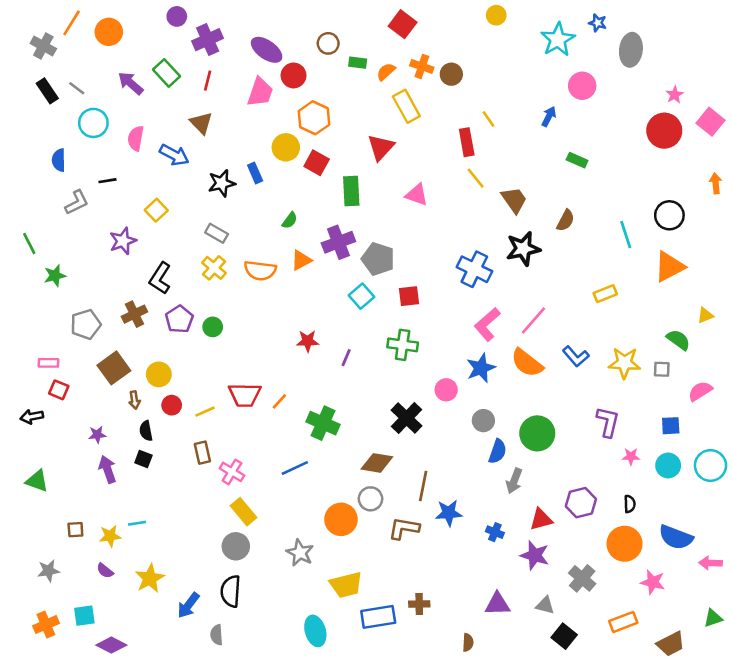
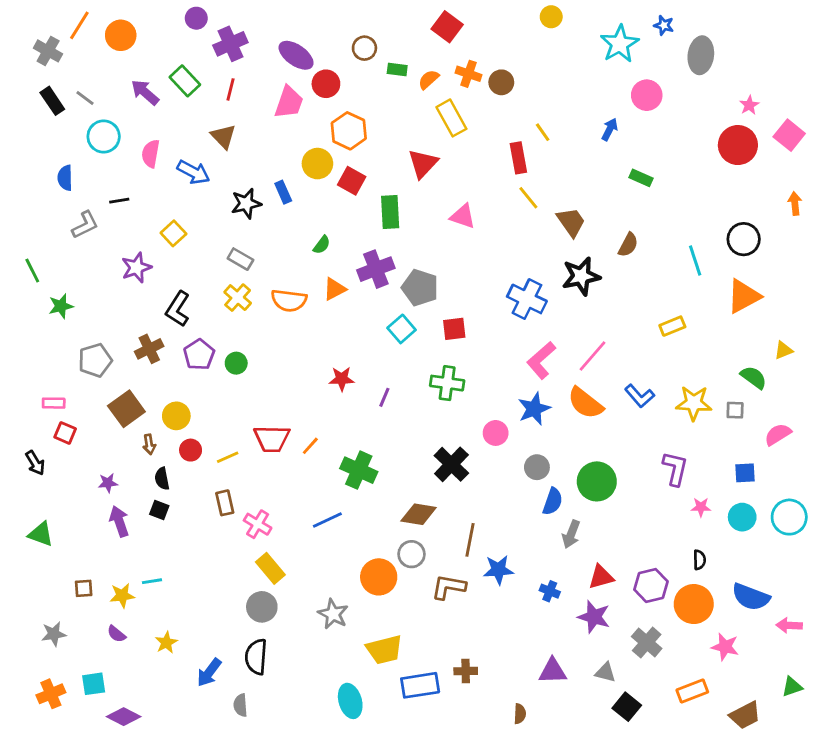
black arrow: (32, 417) -> (35, 463), turned -110
purple hexagon: (581, 503) -> (651, 585), moved
yellow star: (150, 578) -> (166, 643), size x0.7

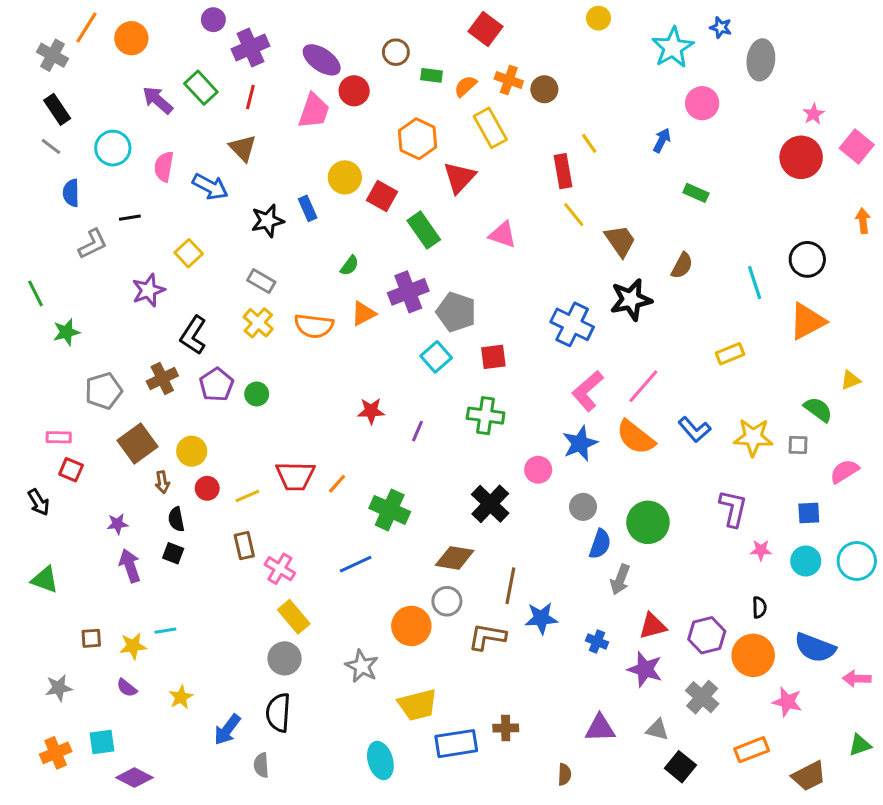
gray line: (85, 98) -> (51, 146), moved
orange hexagon: (349, 131) -> (418, 139), moved
green rectangle: (390, 212) -> (424, 230), turned -32

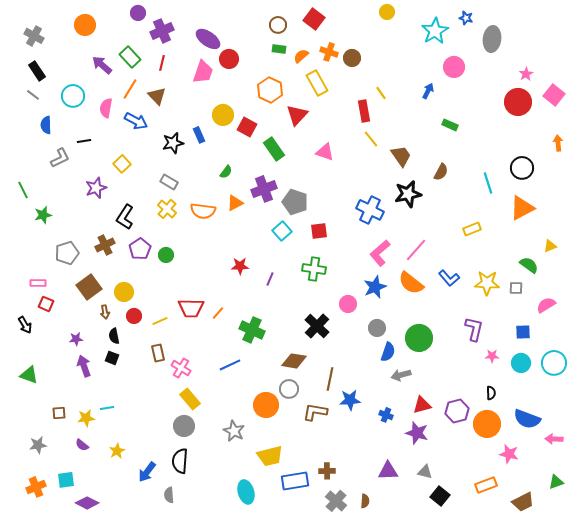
orange line: (87, 27) -> (130, 89), moved
brown circle: (396, 52) -> (278, 25), moved
gray arrow: (620, 580) -> (401, 375), turned 54
gray cross: (702, 697) -> (336, 501), moved

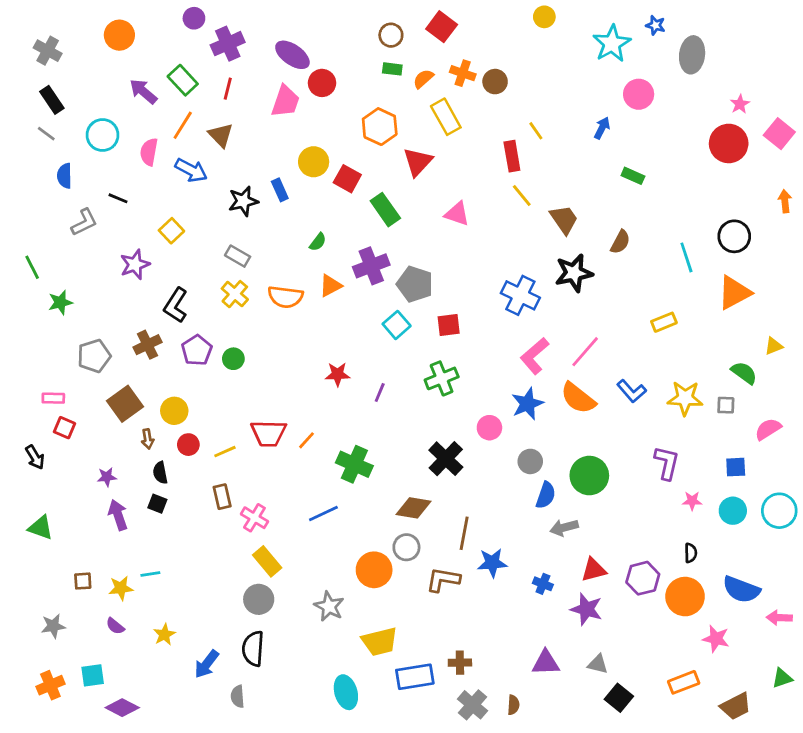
black line: (84, 141) -> (118, 198), turned 32
green cross: (314, 269) -> (442, 378), turned -30

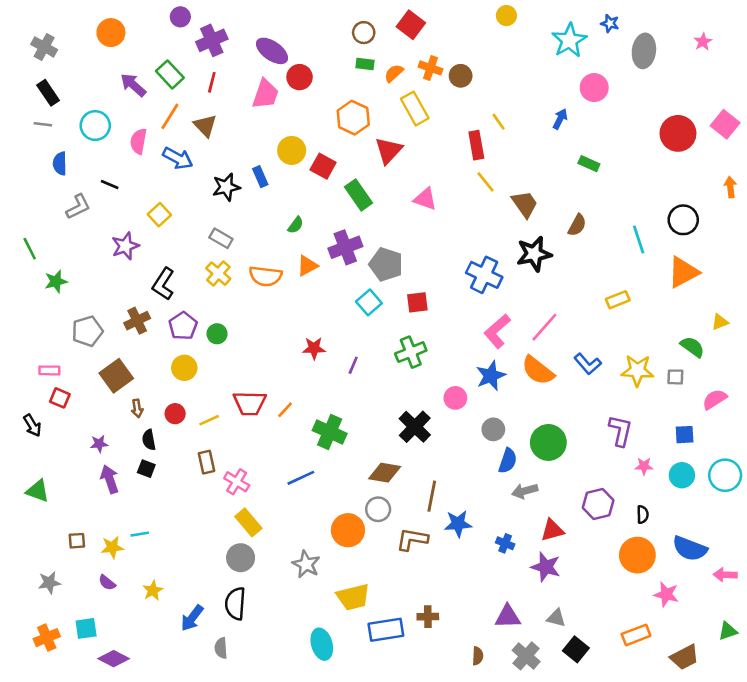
pink star: (740, 104) -> (703, 42), moved
gray line: (46, 134) -> (43, 124), turned -30
yellow circle: (174, 411) -> (184, 368), moved
purple hexagon: (643, 578) -> (598, 504), moved
gray cross: (473, 705) -> (526, 656), moved

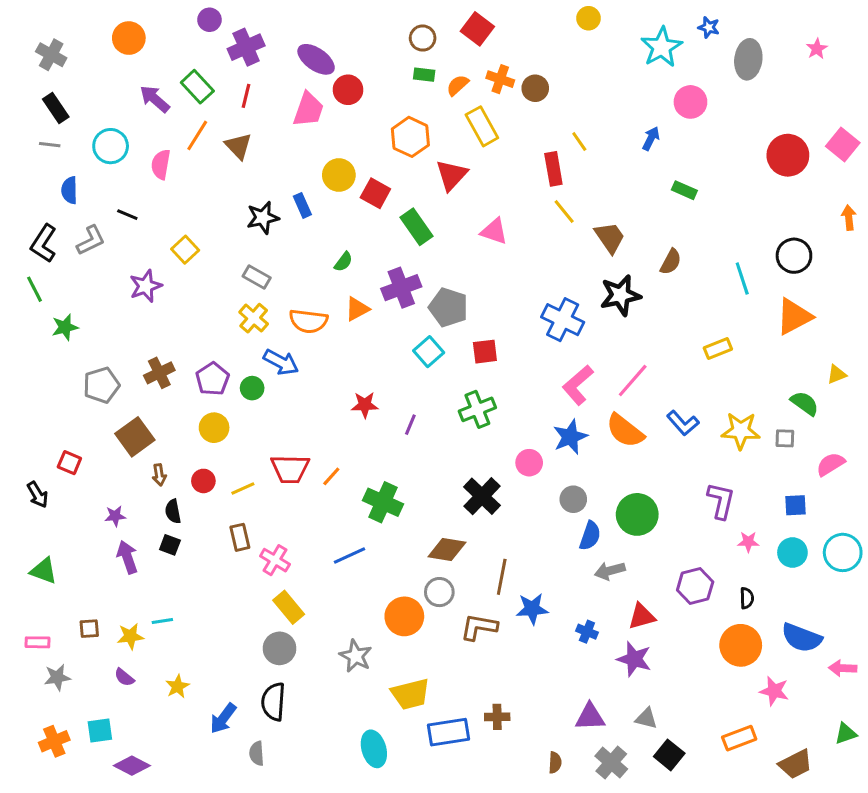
blue arrow: (178, 158) -> (281, 362), moved
black L-shape: (163, 284) -> (44, 243), moved
pink rectangle: (49, 370) -> (37, 642), moved

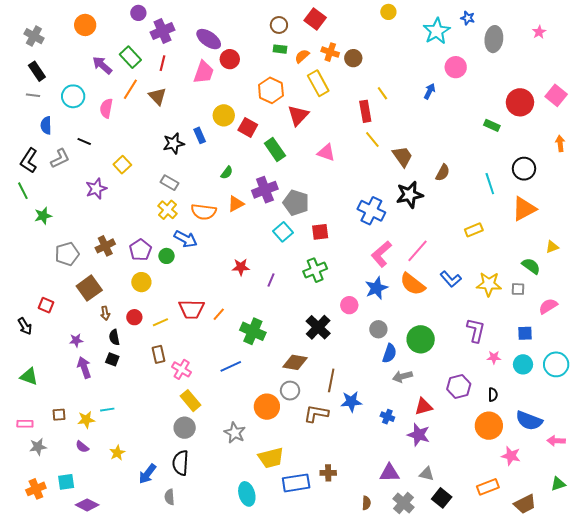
green rectangle: (684, 190) -> (492, 125), moved

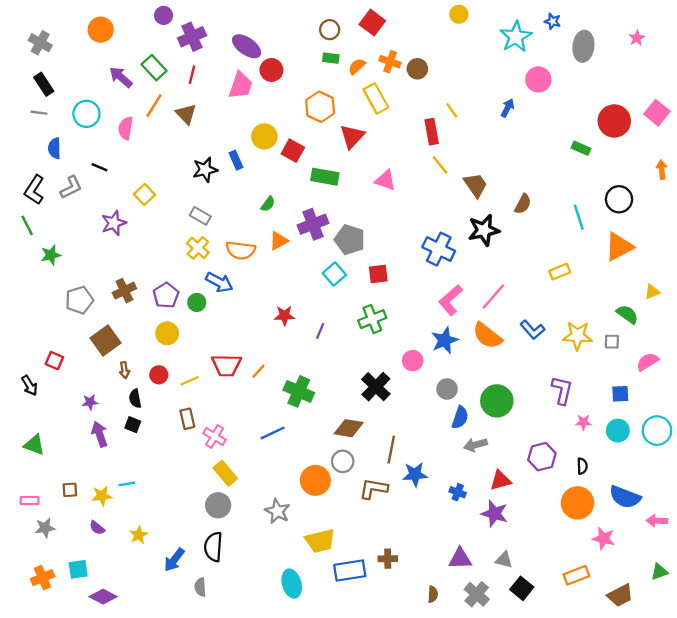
green rectangle: (275, 150) -> (325, 177), turned -45

